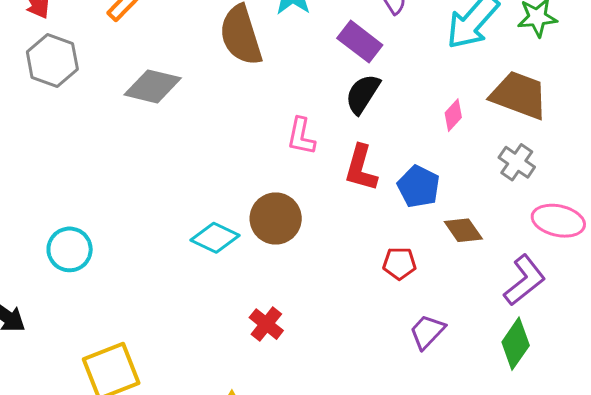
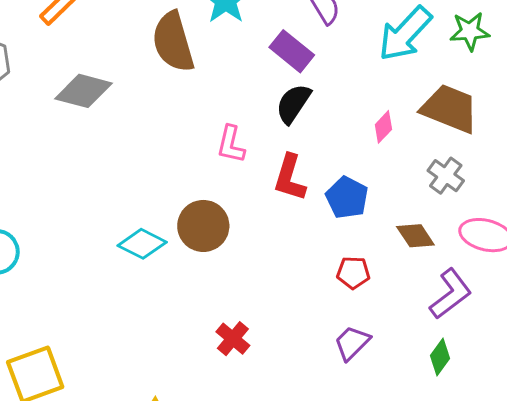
brown diamond: (463, 230) -> (415, 236), moved
red pentagon: (399, 263) -> (353, 273), moved
red cross: (266, 324) -> (233, 339), moved
green diamond: (516, 344) -> (440, 357), size x0.7

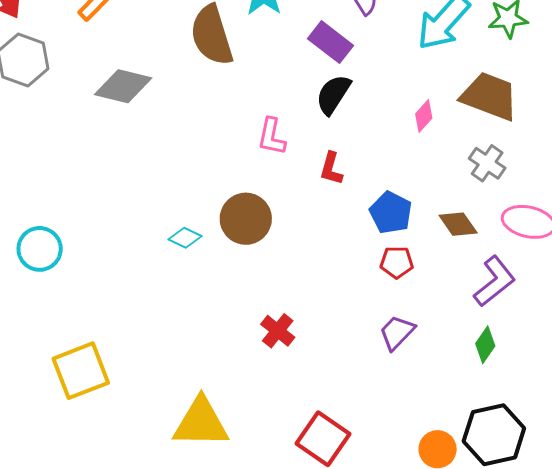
red L-shape: (290, 178) -> (331, 169), size x0.7
blue pentagon: (347, 198) -> (391, 213), moved
cyan diamond: (142, 244) -> (185, 238), size x0.7

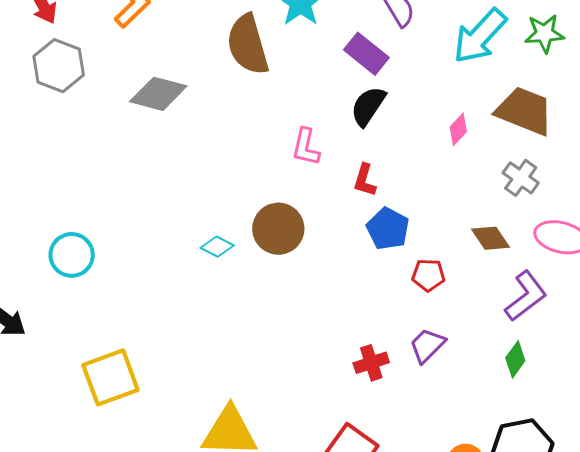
blue pentagon: (391, 213) -> (388, 229), moved
red cross: (278, 331) -> (371, 363), moved, turned 32

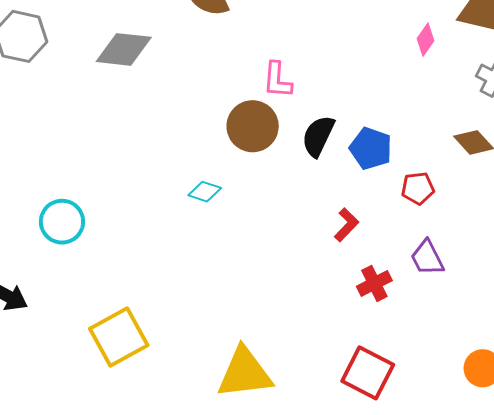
black semicircle: (368, 106) -> (318, 136), moved
red L-shape: (365, 180) -> (346, 225), moved, turned -144
brown circle: (278, 229) -> (253, 126), moved
purple trapezoid: (427, 345) -> (427, 258), turned -63

